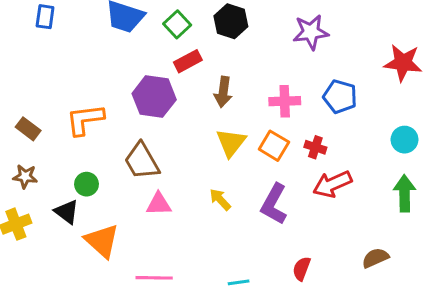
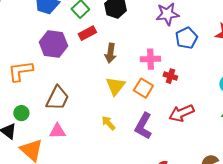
purple hexagon: (154, 97) -> (53, 44), moved
blue pentagon: (340, 97) -> (186, 38), moved, turned 30
red cross: (315, 147) -> (170, 76), moved
brown trapezoid: (142, 161) -> (57, 98), turned -124
pink triangle: (159, 204) -> (57, 131), moved

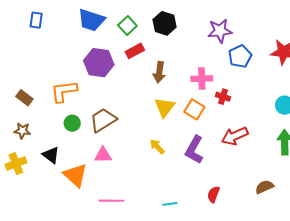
brown trapezoid: (57, 98) -> (103, 120), turned -148
green circle: (21, 113) -> (72, 123), moved

